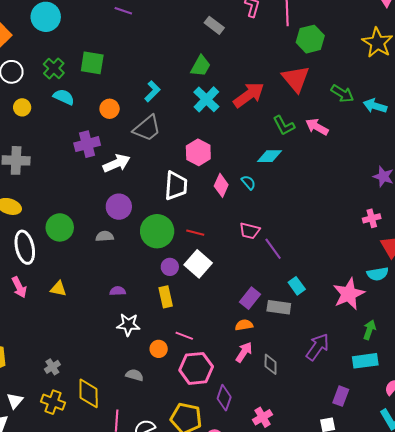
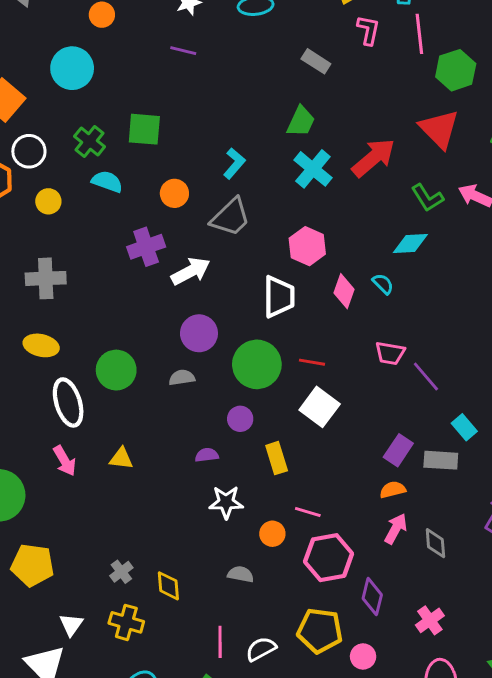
purple circle: (170, 267) -> (240, 419), moved
yellow diamond: (89, 393) -> (168, 586), moved, size x0.7

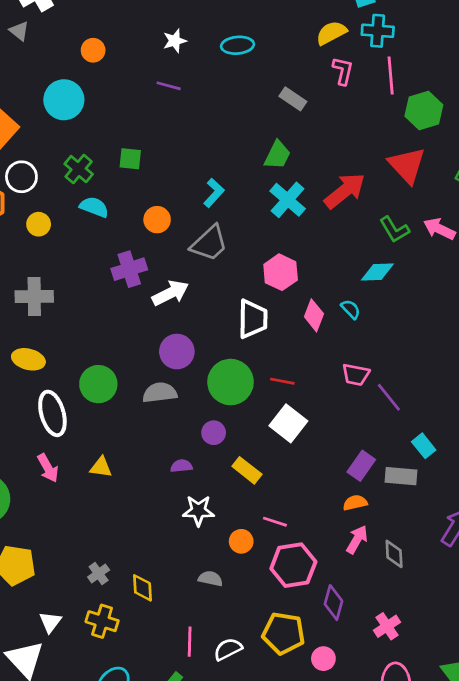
green square: (144, 129) -> (130, 159), size x0.7
gray semicircle: (182, 378) -> (160, 393), size x1.4
yellow rectangle: (277, 458) -> (247, 470), turned -36

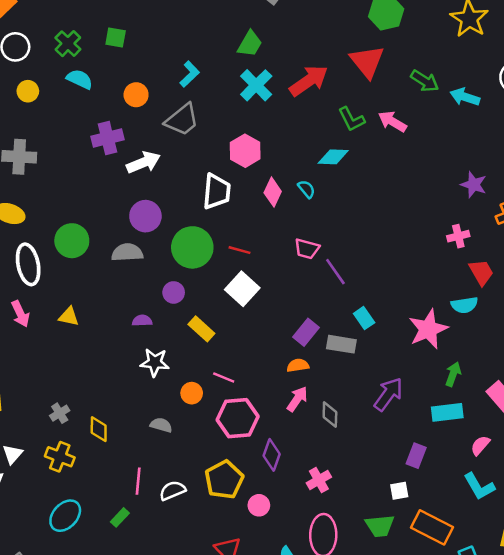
yellow pentagon: (284, 633) -> (224, 480), turned 30

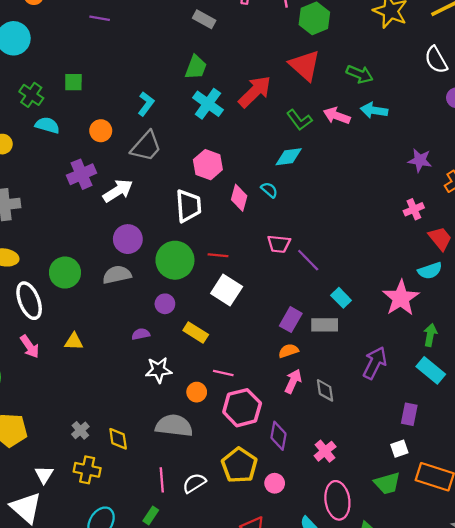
cyan arrow: (465, 97) -> (374, 110), moved
cyan rectangle: (447, 412) -> (431, 370), turned 56
gray semicircle: (161, 425) -> (174, 426), size x1.8

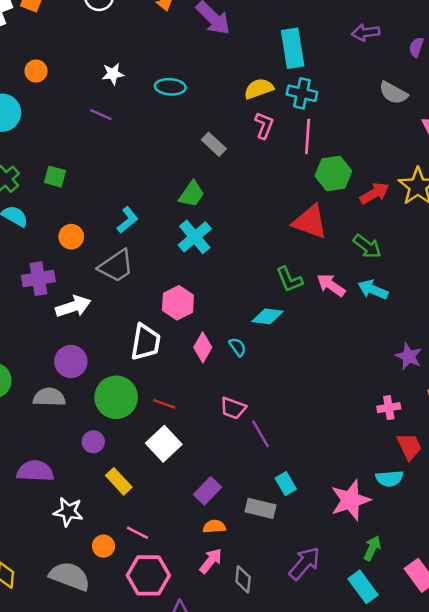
red triangle: (305, 65) -> (310, 222), turned -36
red arrow: (255, 92) -> (374, 193), moved, size x0.7
purple rectangle: (291, 320) -> (208, 491), moved
purple semicircle: (141, 334) -> (35, 471), moved, size x1.8

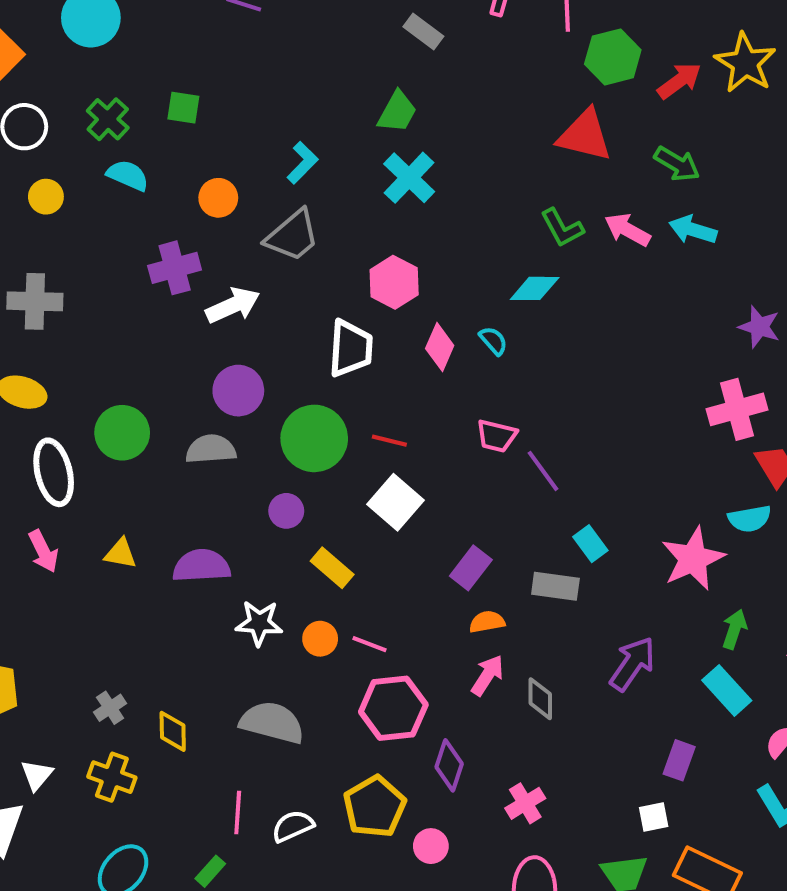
pink cross: (389, 408) -> (737, 409), size x1.6
orange circle: (103, 546) -> (320, 639), moved

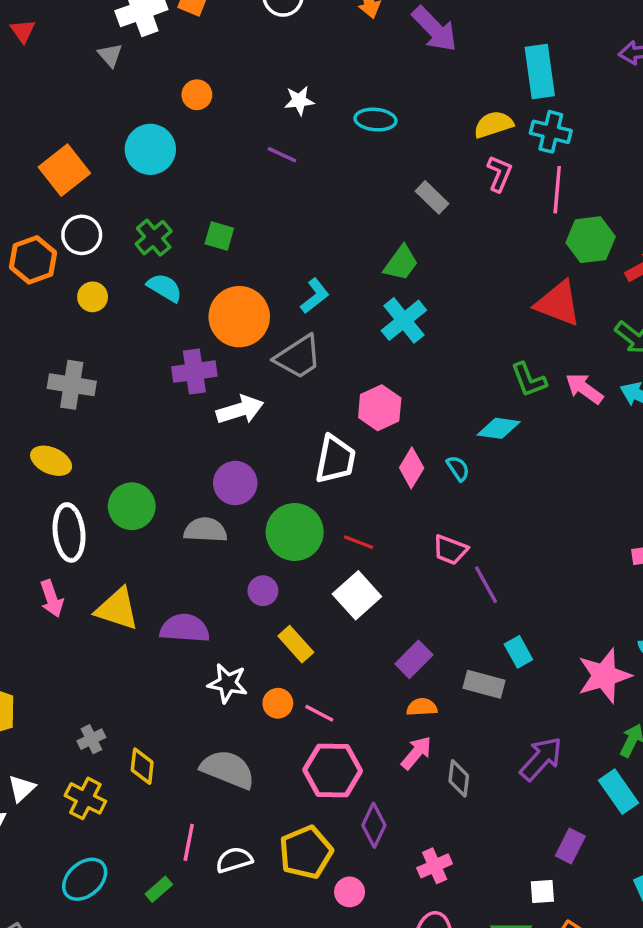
orange circle: (218, 198) -> (239, 317), size x1.8
yellow triangle: (121, 554) -> (117, 609), size x1.6

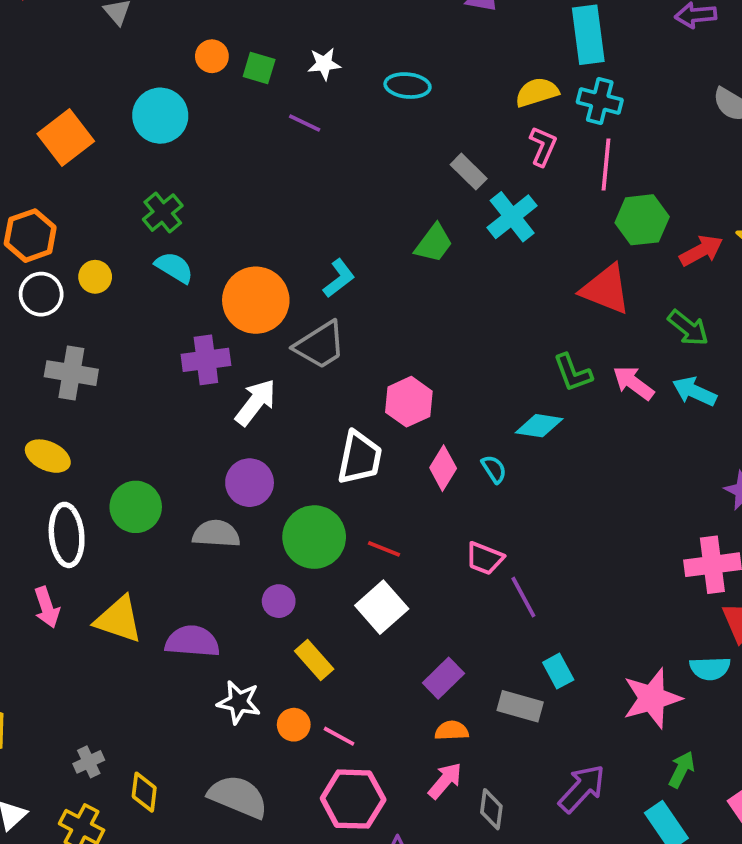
white circle: (82, 235) -> (41, 294), moved
green square: (219, 236) -> (259, 68), moved
cyan cross: (404, 320) -> (512, 217), moved
white arrow: (240, 410) -> (256, 402), turned -36

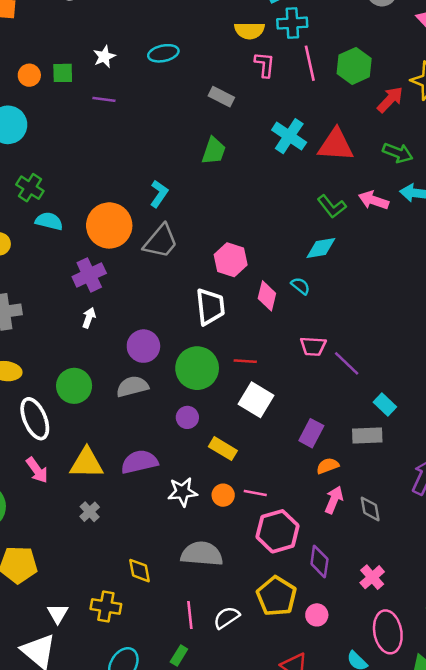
yellow semicircle: (537, 92) -> (249, 31), turned -144
cyan cross: (512, 217) -> (289, 136), moved
green hexagon: (642, 220) -> (354, 66), moved
white arrow: (256, 402) -> (89, 318), moved, size x0.6
gray cross: (89, 762) -> (90, 512), moved

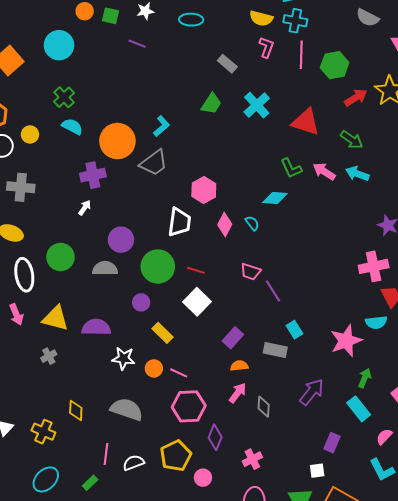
cyan cross: (289, 136) -> (257, 105), moved

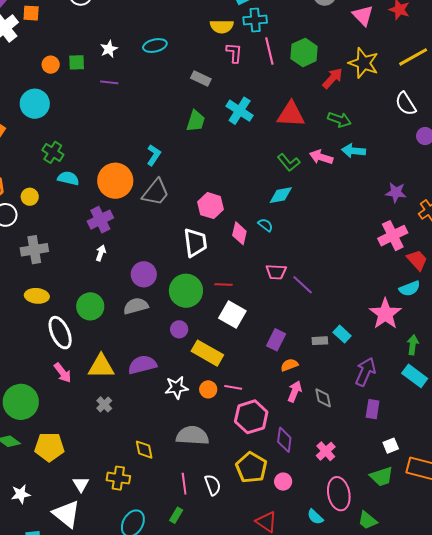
cyan rectangle: (294, 330) -> (342, 334), moved
yellow rectangle: (162, 333) -> (207, 353), size x1.4
gray rectangle: (275, 350) -> (320, 341), size x0.7
purple rectangle: (332, 443) -> (373, 409), moved
white semicircle: (134, 463) -> (213, 485), turned 105

